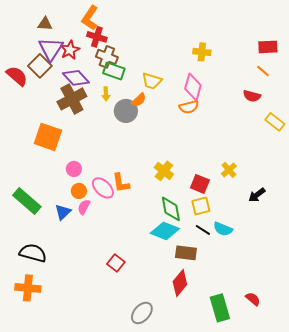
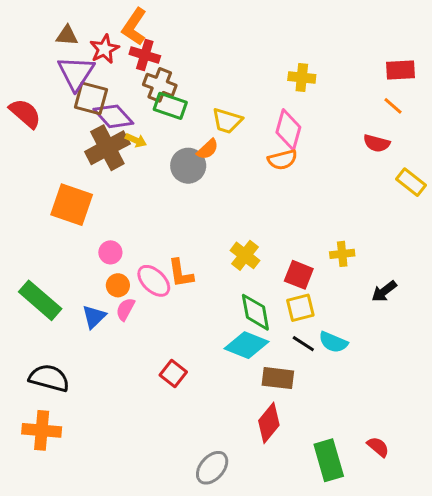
red star: (70, 50) -> (104, 49), moved
brown square: (40, 66) -> (91, 98), moved, turned -30
yellow arrow: (106, 94) -> (136, 140), moved, turned -64
yellow cross: (229, 170) -> (342, 254), turned 35
red square: (116, 263) -> (173, 374), moved

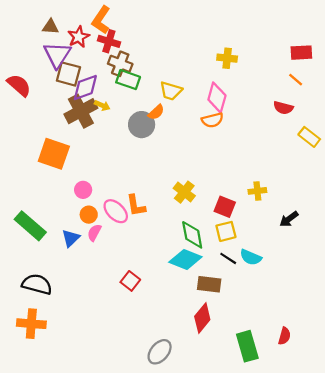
purple diamond: (113, 116) -> (85, 87), turned -68
red semicircle: (378, 447) -> (284, 336), turned 66

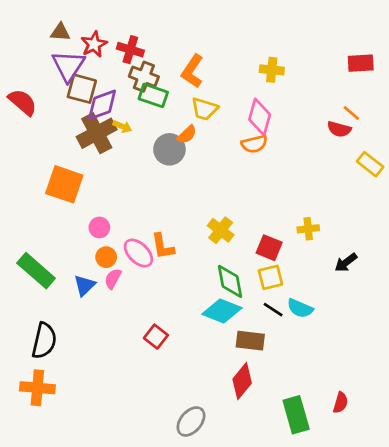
orange L-shape: (101, 20) -> (192, 71), moved
orange line: (296, 80) -> (351, 113), moved
black semicircle: (37, 284) -> (44, 341), turned 88

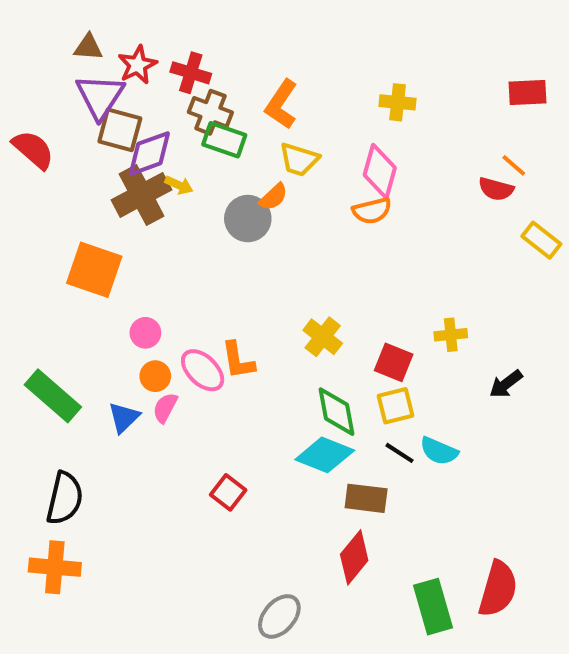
red semicircle: (341, 403) -> (498, 589), size x1.8

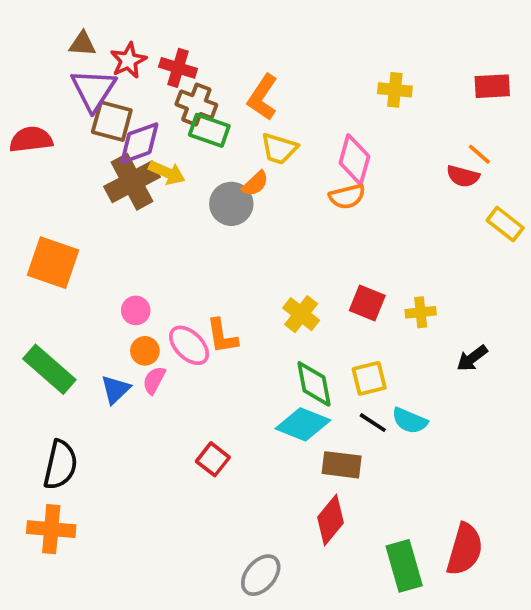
yellow cross: (398, 102) -> (395, 90), moved
red semicircle: (33, 150) -> (31, 139), turned -48
yellow arrow: (179, 185) -> (167, 173), size x1.4
orange square: (94, 270) -> (53, 263), moved
red square: (394, 362) -> (367, 303), moved

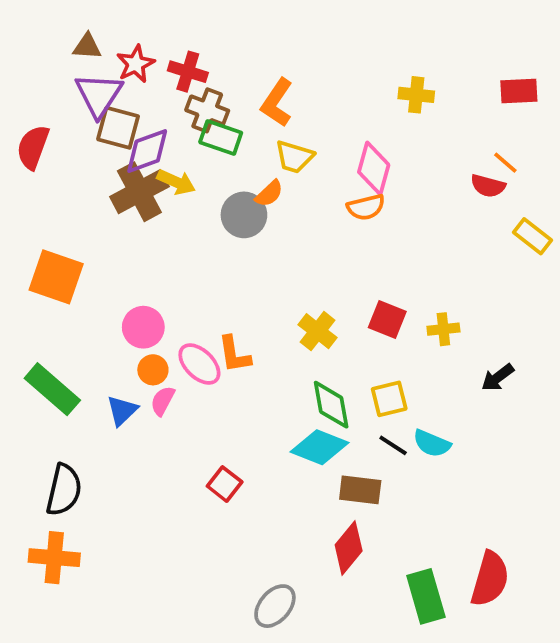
red semicircle: (31, 139) -> (33, 147), turned -63
pink circle: (136, 310) -> (143, 327), size x1.4

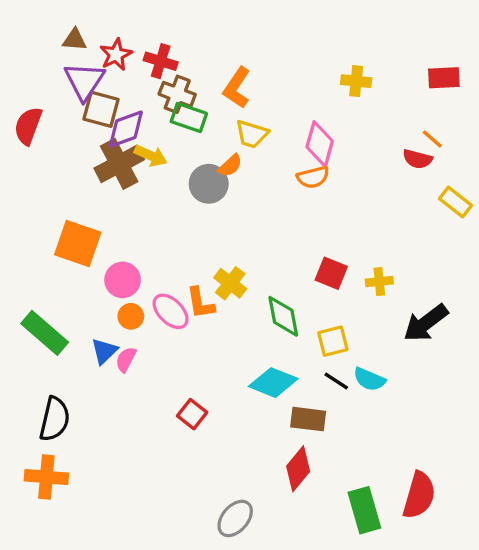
orange square: (56, 277) -> (78, 243), moved
yellow cross: (318, 331) -> (230, 283), moved
black arrow: (498, 378) -> (426, 323), size x1.6
pink semicircle: (163, 401) -> (126, 359), moved
green diamond: (331, 405) -> (283, 316), moved

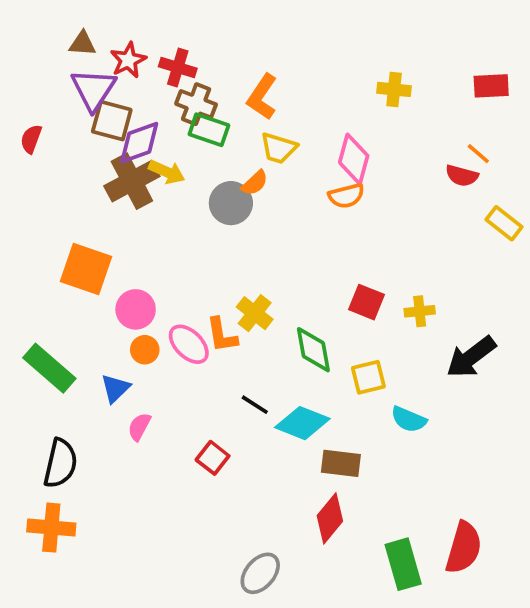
red semicircle: (28, 126) -> (31, 139), size x0.7
pink semicircle: (126, 359) -> (139, 427), moved
black line: (336, 381) -> (255, 405), moved

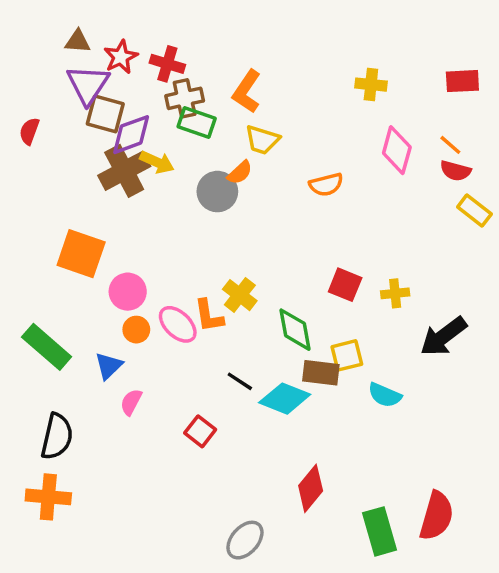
brown cross: (196, 104) -> (185, 98), turned -33
pink diamond: (354, 159) -> (397, 150), moved
red semicircle: (462, 176) -> (455, 171), moved
brown rectangle: (341, 463) -> (321, 373), moved

